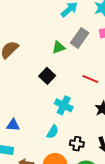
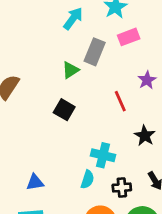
red line: (90, 79) -> (120, 101), turned 56
cyan cross: (64, 105) -> (103, 155), moved

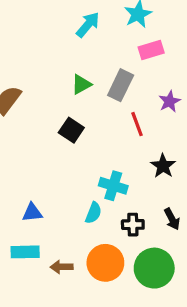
gray rectangle: (95, 52) -> (121, 85), moved

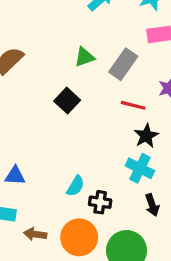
red line: (137, 124) -> (133, 105), turned -65
black star: (163, 166) -> (146, 136), moved
cyan cross: (113, 186) -> (140, 168), moved
black cross: (133, 225) -> (100, 202), moved

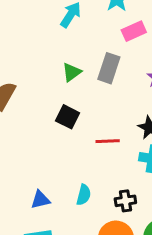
red line: (133, 105) -> (108, 141), moved
cyan semicircle: (75, 186) -> (84, 195), moved

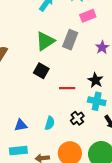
green triangle: (72, 72) -> (45, 41), size x1.5
black cross: (125, 201) -> (77, 118), moved, turned -32

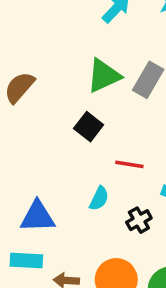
cyan semicircle: (50, 123) -> (99, 198), moved
blue triangle: (21, 125) -> (38, 217), size x1.5

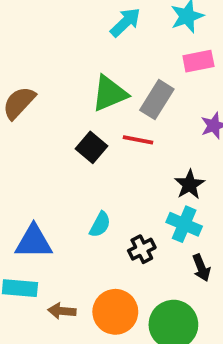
red line: (129, 164) -> (138, 140), moved

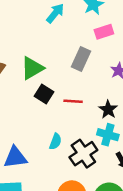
green triangle: (110, 93) -> (32, 68), moved
red line: (138, 140) -> (73, 101), moved
black cross: (142, 249) -> (83, 154), size x1.6

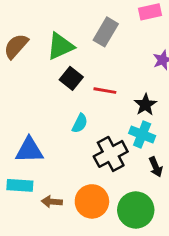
gray rectangle: (81, 59) -> (106, 32), moved
cyan semicircle: (55, 141) -> (80, 123), moved

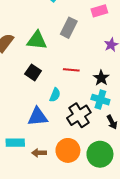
green triangle: (60, 46) -> (37, 40), turned 35
black square: (71, 78) -> (33, 72), moved
blue triangle: (29, 150) -> (38, 117), moved

